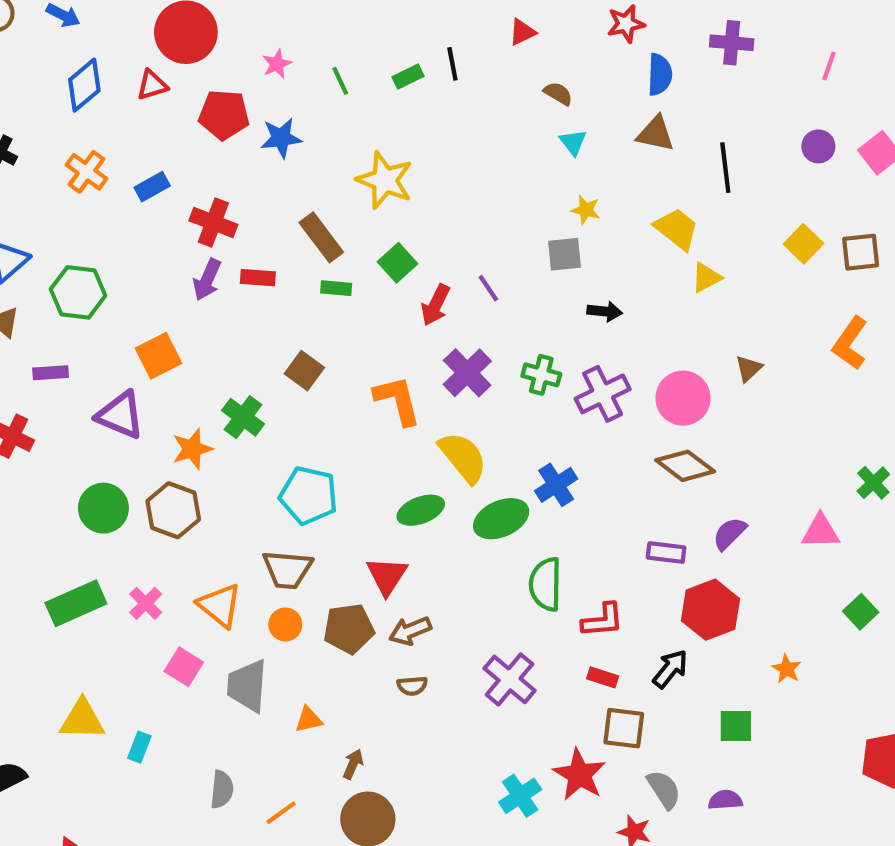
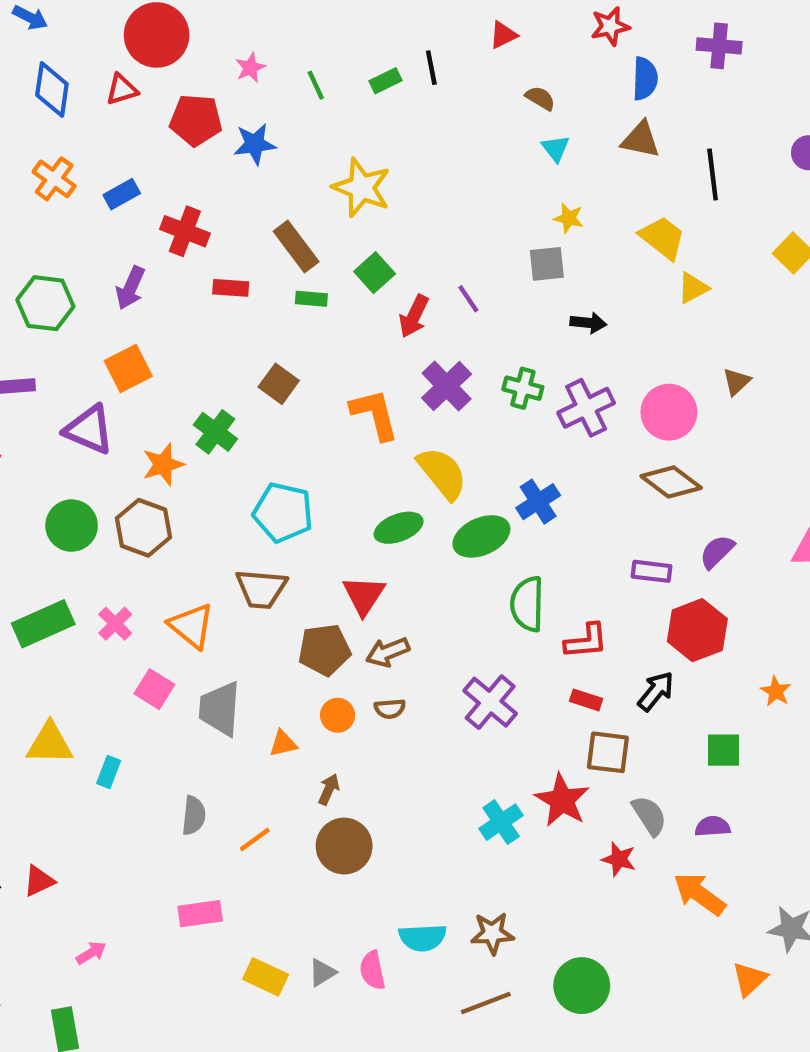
blue diamond: (84, 85) -> (52, 89), turned -42
purple arrow: (207, 280) -> (130, 288), moved
orange circle: (285, 624) -> (338, 715), moved

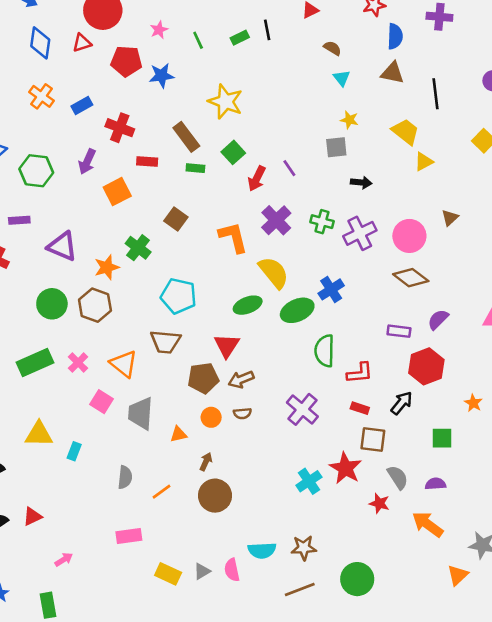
orange square: (128, 369) -> (117, 192), moved

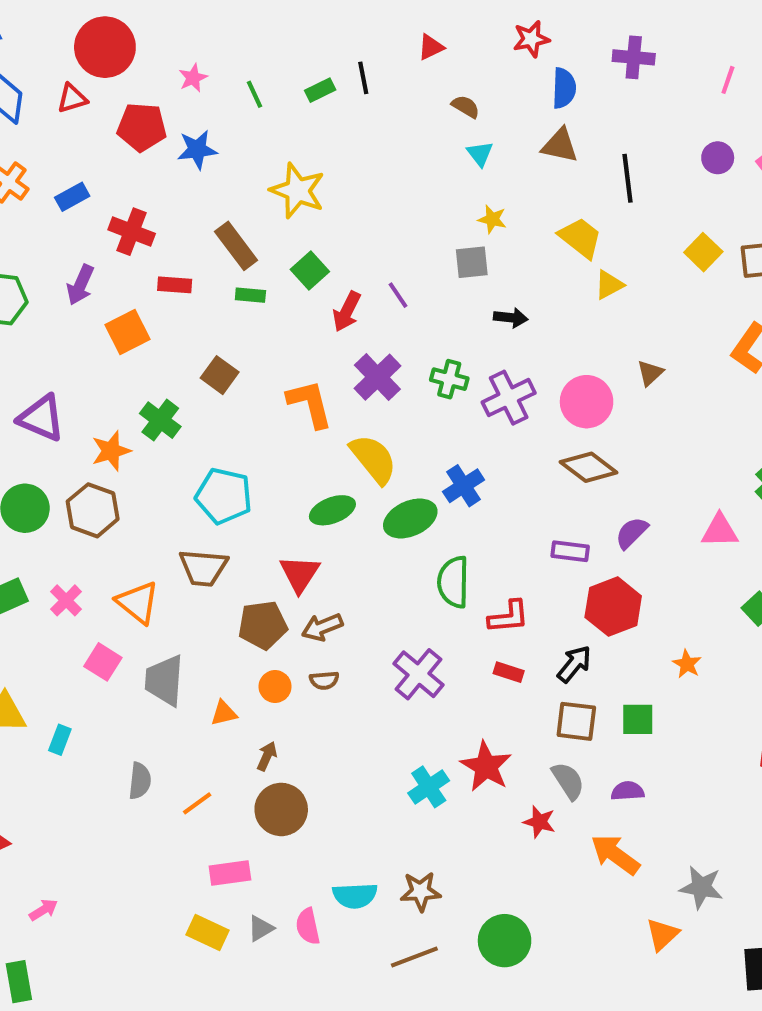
brown square: (373, 439) -> (576, 721), moved
pink rectangle: (129, 536) -> (230, 873), moved

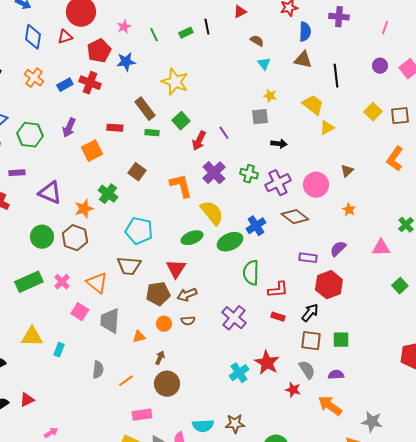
red pentagon: (142, 127) -> (99, 51), turned -30
red cross: (132, 232) -> (90, 83), moved
brown diamond: (589, 467) -> (295, 217), moved
orange star: (687, 664) -> (349, 210), moved

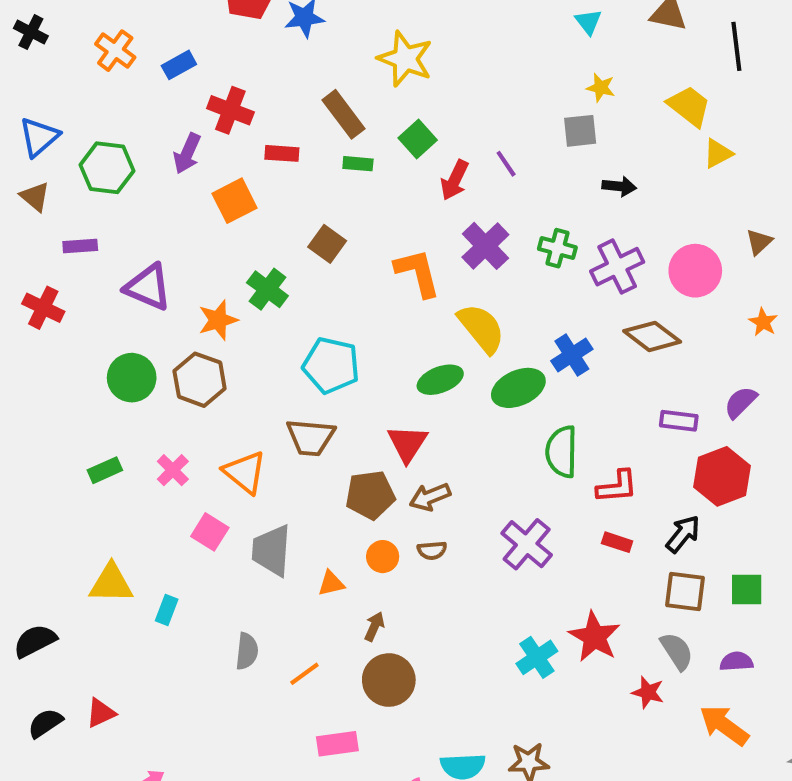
red cross: (90, 83) -> (230, 110), moved
green rectangle: (29, 282) -> (105, 470), size x0.6

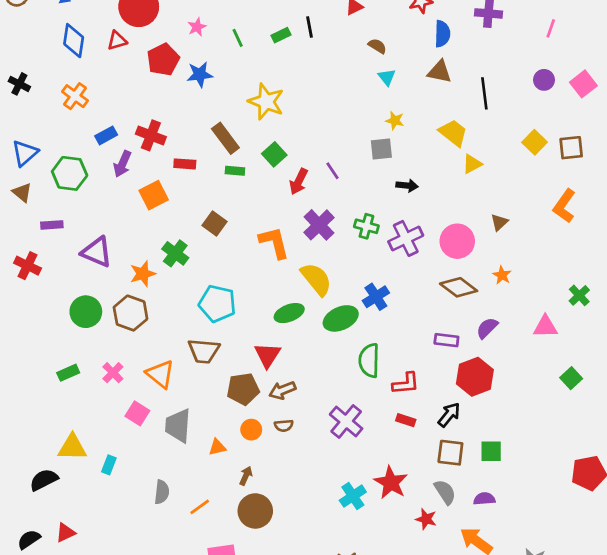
blue rectangle: (179, 65) -> (106, 135), moved
brown diamond: (652, 336) -> (459, 287), moved
black semicircle: (35, 641) -> (44, 480), moved

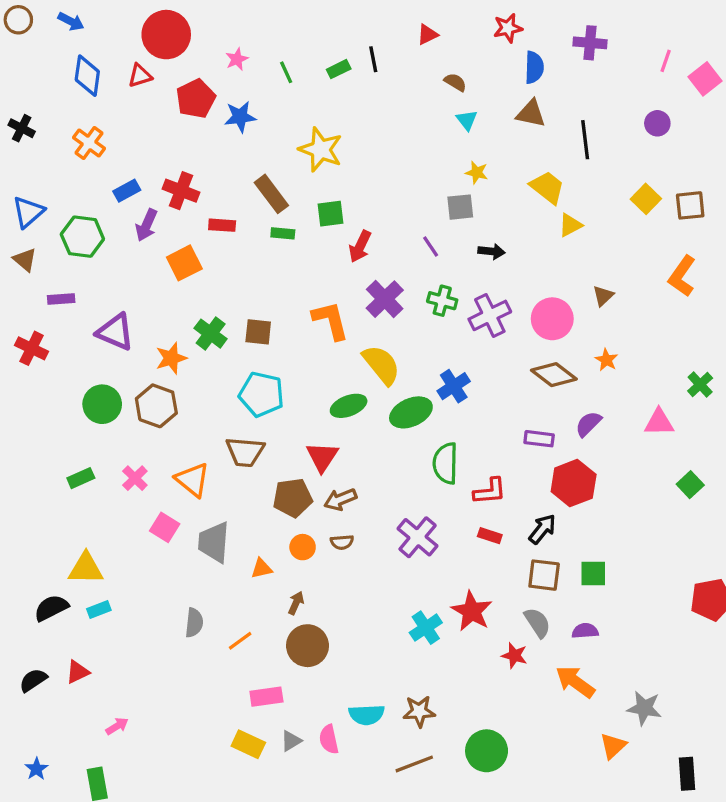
pink square: (583, 84) -> (705, 79), moved
green square: (274, 154) -> (330, 214), turned 35
purple line: (333, 171) -> (431, 246), moved
brown square: (215, 224) -> (258, 332), moved, turned -30
cyan rectangle: (109, 465) -> (99, 610), moved, turned 48

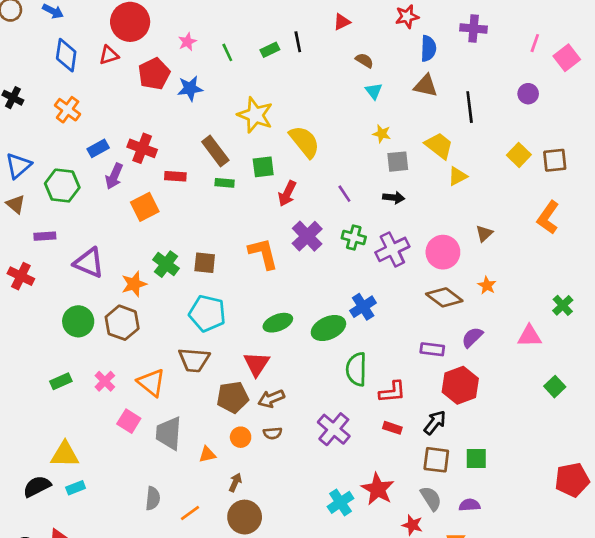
gray square: (460, 207) -> (398, 162), moved
yellow semicircle: (381, 365) -> (304, 142), moved

